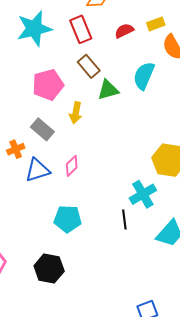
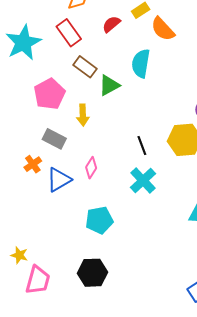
cyan cross: (143, 194) -> (143, 180), moved
black line: (124, 219) -> (142, 145), moved

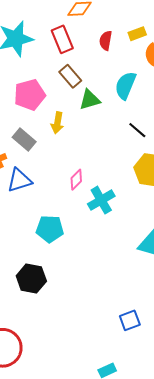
red semicircle: (111, 24) -> (106, 41), turned -54
black line: (142, 145) -> (137, 130), moved, turned -42
pink diamond: (91, 168) -> (76, 180), moved

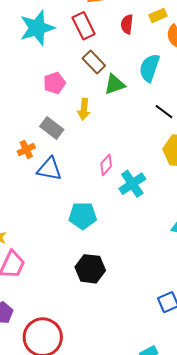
pink pentagon: (30, 95) -> (54, 83), size x0.7
blue triangle: (19, 180) -> (49, 169), turned 32
black hexagon: (31, 279) -> (90, 269), moved

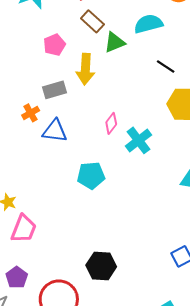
cyan semicircle: (149, 68) -> (148, 24), turned 60
yellow arrow: (84, 109) -> (85, 69), size x1.4
gray rectangle: (52, 128) -> (55, 90), turned -50
black hexagon: (90, 269) -> (101, 266), moved

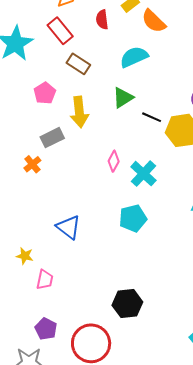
green triangle: (115, 42) -> (123, 98), moved
black line: (166, 67) -> (152, 117), moved
blue triangle: (55, 131) -> (68, 227), moved, turned 40
cyan pentagon: (91, 176) -> (133, 218), moved
pink trapezoid: (24, 229) -> (45, 280), size x0.7

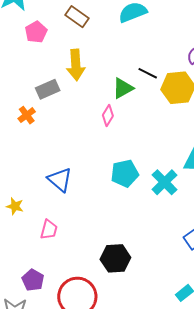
pink pentagon: (45, 93) -> (36, 32), moved
green triangle: (123, 98) -> (123, 88), moved
cyan cross: (143, 174) -> (164, 182), moved
pink trapezoid: (45, 280) -> (49, 230), moved

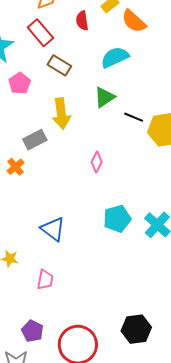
green triangle: (123, 88) -> (104, 97), moved
black hexagon: (115, 258) -> (136, 329), moved

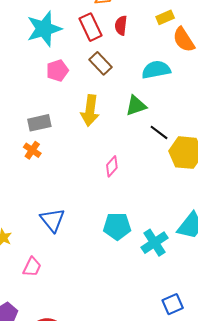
red semicircle: (82, 21) -> (121, 25), moved
gray rectangle: (35, 140) -> (39, 123), moved
orange cross: (16, 167) -> (32, 150), turned -30

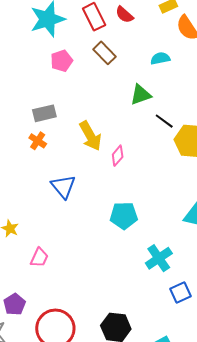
red semicircle: (121, 25) -> (124, 15), turned -54
cyan semicircle: (156, 70) -> (160, 58), size x0.7
yellow arrow: (90, 110) -> (90, 136), moved, turned -36
blue triangle: (52, 220) -> (63, 187), moved
cyan cross: (155, 243) -> (159, 258), moved

